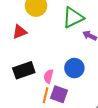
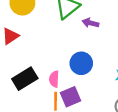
purple square: (59, 94) -> (70, 97), turned -30

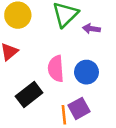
pink semicircle: (54, 79) -> (56, 69), moved, size x1.5

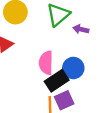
black rectangle: (29, 95) -> (57, 81), moved

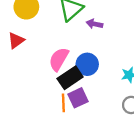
pink semicircle: (46, 63) -> (59, 59), turned 30

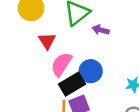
red triangle: (16, 40) -> (47, 41), moved, turned -30

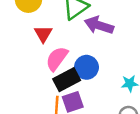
purple arrow: (101, 30) -> (99, 25), size x1.6

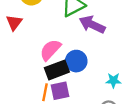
red triangle: (43, 34) -> (14, 23), moved

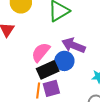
purple arrow: (92, 24) -> (74, 45), moved

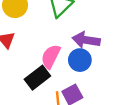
black rectangle: (48, 70) -> (37, 78), moved

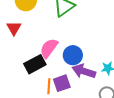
purple arrow: (86, 40) -> (84, 71), moved

